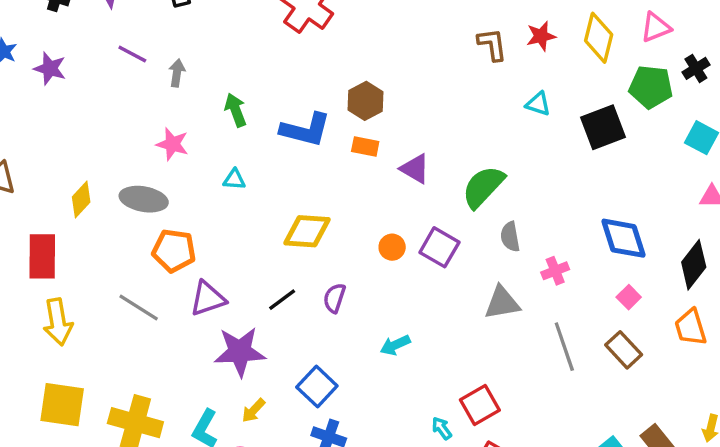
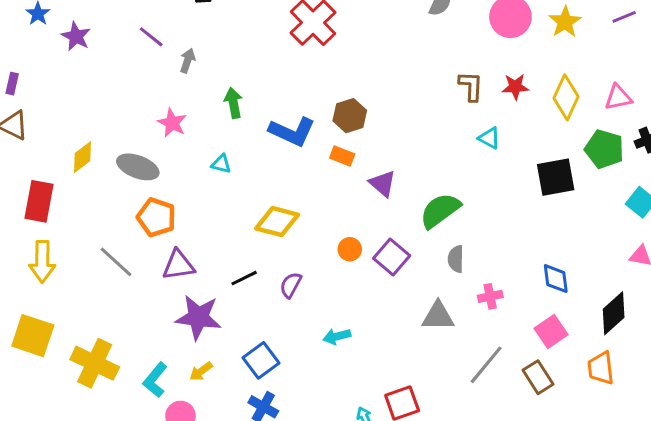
cyan triangle: (538, 104) -> (489, 138), moved
blue diamond: (623, 238) -> (556, 279), size x0.7
pink square: (629, 297) -> (551, 332), size x1.5
gray line: (564, 347) -> (486, 365), turned 48

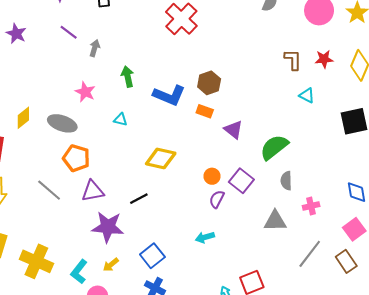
purple semicircle: (291, 285) -> (217, 199), moved

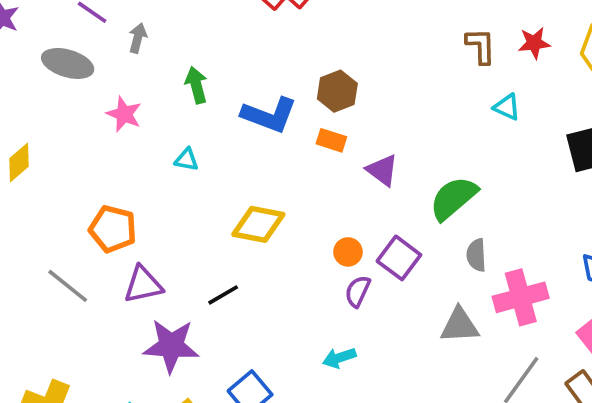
gray ellipse: (62, 123) -> (68, 63), moved
pink cross: (311, 206) -> (521, 297), size x1.8

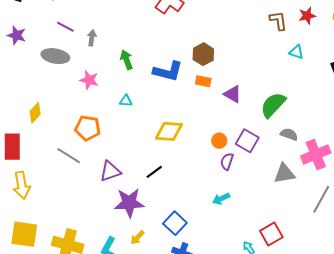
orange pentagon: (113, 229) -> (88, 128), moved
gray semicircle: (476, 255) -> (289, 134), turned 120
gray line: (68, 286) -> (69, 156), moved

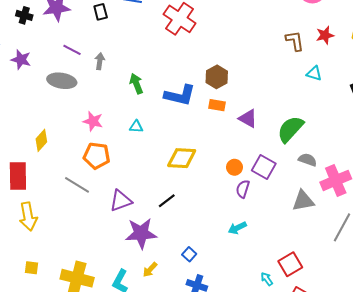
pink star: (89, 80) -> (93, 121), moved
blue square: (175, 223) -> (189, 254), size x0.6
yellow square: (24, 234) -> (31, 268), size x0.5

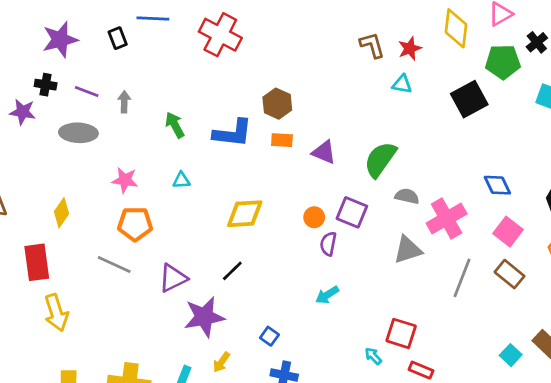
black cross: (24, 15) -> (46, 85), moved
red star: (325, 35) -> (410, 48), moved
red square: (290, 264) -> (401, 333), turned -35

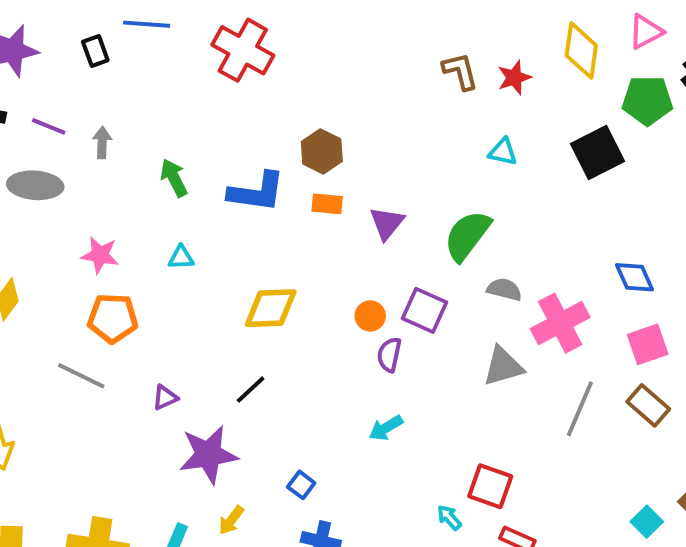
cyan triangle: (402, 84) -> (503, 152), moved
purple triangle: (324, 152) -> (387, 223), turned 45
pink square: (508, 232) -> (648, 344), turned 32
purple triangle: (173, 278) -> (165, 398), size x0.6

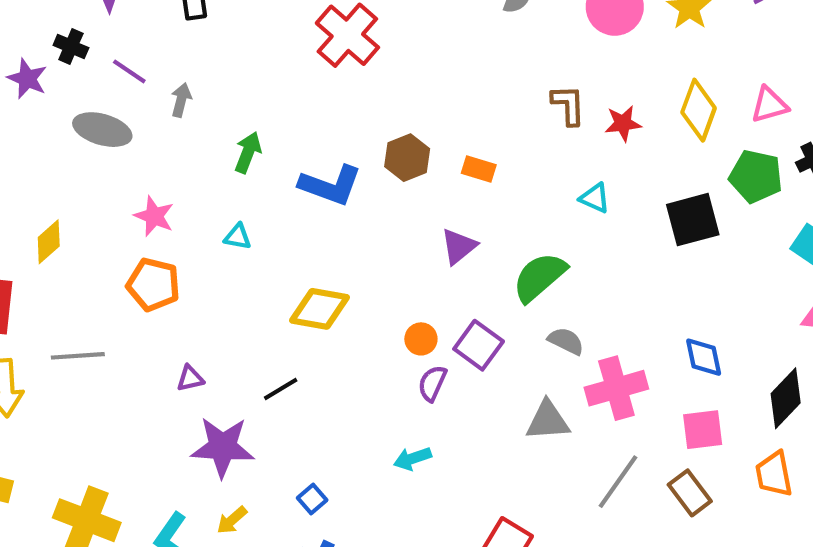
green arrow: (174, 178) -> (248, 152), turned 36
orange rectangle: (327, 204) -> (479, 169), moved
gray line: (81, 376) -> (78, 356), moved, turned -42

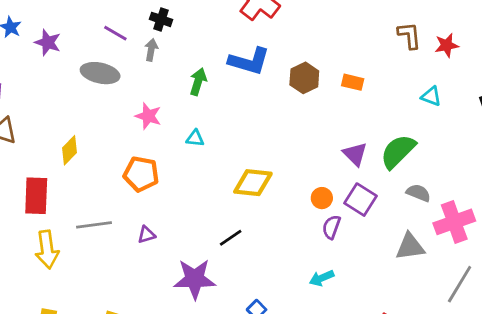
black cross: (71, 47) -> (161, 19), moved
blue L-shape: (330, 185) -> (249, 61), moved
pink star: (154, 216) -> (148, 116), moved
purple triangle: (459, 246) -> (355, 154), moved, turned -32
purple triangle: (190, 378) -> (146, 235), moved

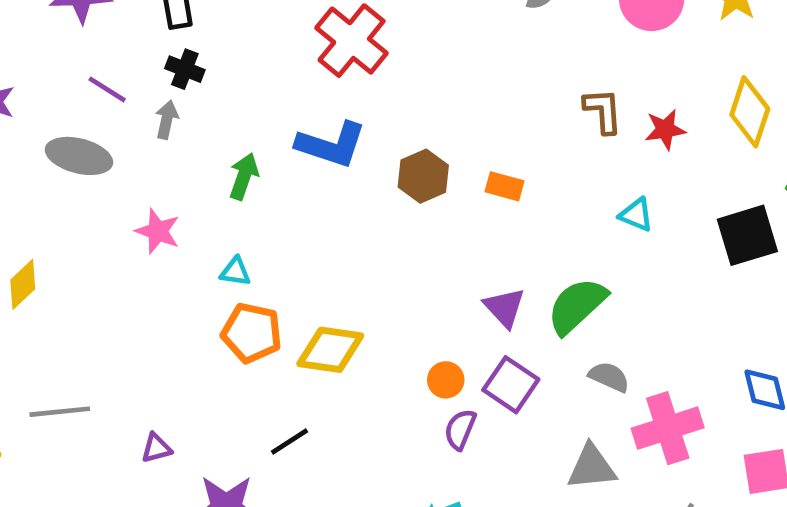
orange pentagon: (141, 174) -> (252, 333), moved
purple triangle: (146, 235) -> (156, 448), moved

